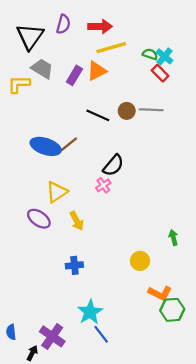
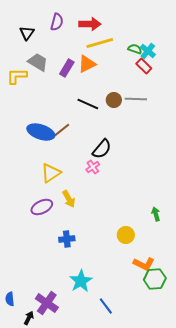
black triangle: (30, 36) -> (27, 33), size x0.6
purple ellipse: (39, 219) -> (42, 207), moved, turned -60
blue line: (101, 334) -> (106, 306), moved

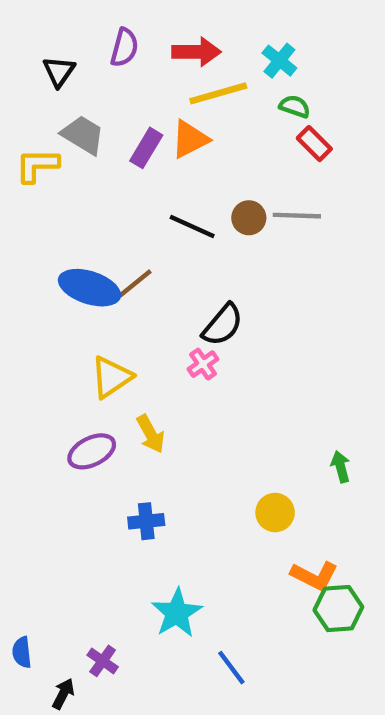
cyan cross: (148, 51) -> (279, 61), moved
purple cross: (47, 303) -> (103, 661), size x0.6

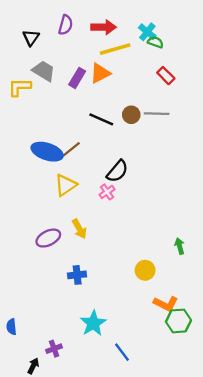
green semicircle: (295, 106) -> (155, 42), moved
yellow triangle: (111, 377) -> (66, 185), moved
blue semicircle: (22, 652) -> (11, 327), moved
purple cross: (103, 661) -> (54, 349), turned 35

